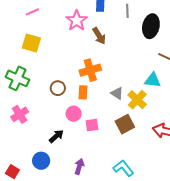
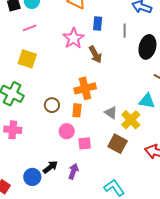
pink cross: (20, 114) -> (13, 130), turned 36
brown square: (125, 124) -> (118, 144), turned -36
black arrow: (56, 136) -> (50, 167), moved
purple arrow: (79, 167) -> (73, 171), moved

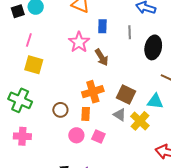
pink line: (30, 28) -> (29, 40), moved, turned -48
pink square: (85, 143) -> (98, 136), moved, turned 32
brown square: (118, 144) -> (126, 94), moved

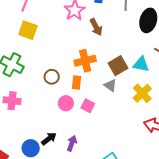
brown square: (126, 94) -> (118, 66), turned 30
cyan triangle: (155, 101) -> (141, 64), moved
yellow cross: (140, 121) -> (142, 93), moved

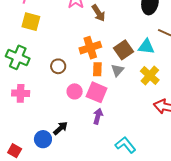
orange rectangle: (77, 82) -> (97, 69), moved
gray triangle: (110, 85) -> (117, 70), turned 40
pink square: (88, 106) -> (97, 92), size x1.5
purple arrow: (72, 143) -> (98, 116), moved

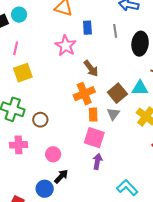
brown arrow: (98, 13) -> (91, 68), moved
yellow square: (31, 22) -> (23, 73), turned -30
brown circle: (58, 66) -> (40, 120), moved
pink circle: (75, 91) -> (53, 154), moved

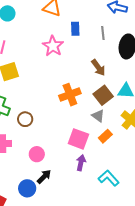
brown arrow: (91, 68) -> (98, 68), moved
gray triangle: (113, 114) -> (98, 116), turned -32
orange rectangle: (93, 115) -> (105, 136), moved, turned 48
cyan L-shape: (127, 188) -> (109, 178), moved

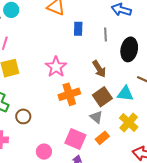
pink star: (53, 46) -> (56, 67), moved
pink circle: (37, 154) -> (44, 152), moved

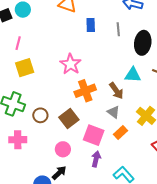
brown arrow: (99, 69) -> (116, 91), moved
cyan triangle: (125, 94) -> (133, 75), moved
brown square: (102, 97) -> (69, 119), moved

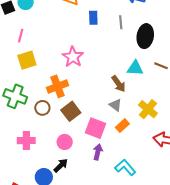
orange cross: (85, 91) -> (57, 86), moved
pink cross: (18, 140) -> (26, 141), moved

